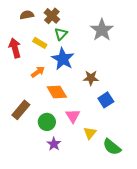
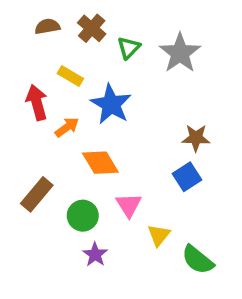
green triangle: (61, 34) -> (129, 48), moved
red arrow: (15, 48) -> (37, 103), moved
brown star: (91, 78) -> (196, 138), moved

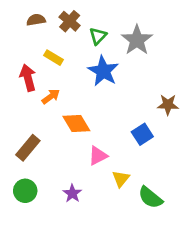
blue star: (111, 104) -> (103, 71), moved
brown star: (196, 138) -> (168, 105), moved
pink triangle: (129, 205) -> (98, 156), turned 35
green circle: (83, 216) -> (25, 191), moved

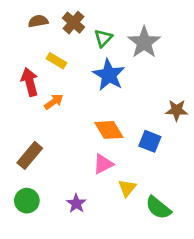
orange diamond: (76, 123) -> (109, 130), moved
blue square: (142, 134) -> (150, 141), turned -35

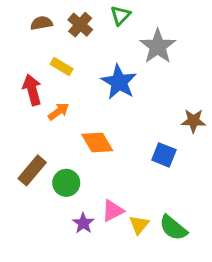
green triangle: (103, 38) -> (121, 15), moved
orange diamond: (109, 130) -> (97, 143), moved
pink triangle: (103, 164) -> (113, 211), moved
yellow triangle: (127, 188) -> (139, 225), moved
green circle: (27, 201) -> (66, 183), moved

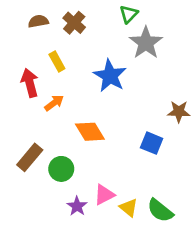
green triangle: (121, 15) -> (129, 14), moved
yellow rectangle: (62, 67) -> (57, 61), turned 30
yellow triangle: (139, 225) -> (129, 208), turned -30

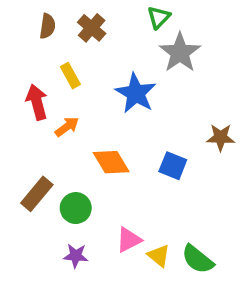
brown semicircle: (38, 21) -> (47, 26), turned 108
blue square: (152, 143) -> (173, 166), moved
purple star: (77, 206) -> (76, 256), moved, turned -30

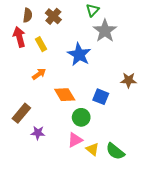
red arrow: (37, 102) -> (19, 37), moved
green circle: (76, 208) -> (81, 117), moved
purple star: (76, 256) -> (38, 133), moved

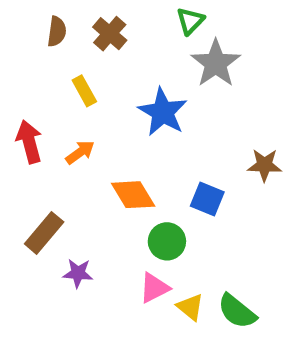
red arrow: (19, 37) -> (29, 142), moved

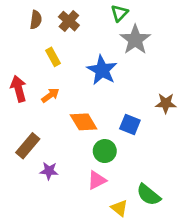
yellow triangle: (190, 307) -> (119, 208), moved

